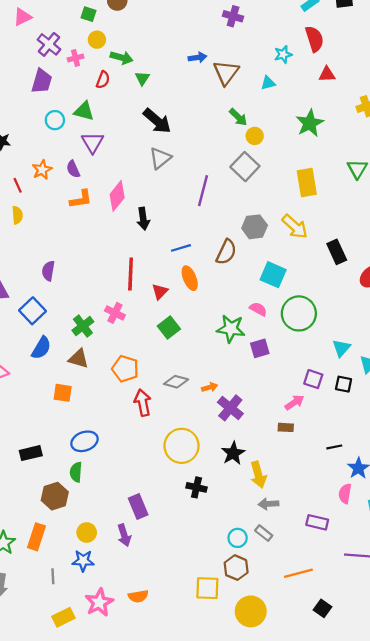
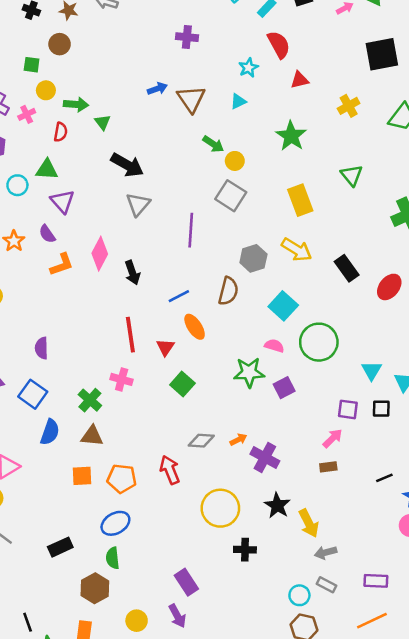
cyan square: (273, 275) -> (283, 306), turned 30
orange pentagon: (125, 369) -> (122, 479), moved
purple rectangle: (317, 522) -> (376, 581), moved

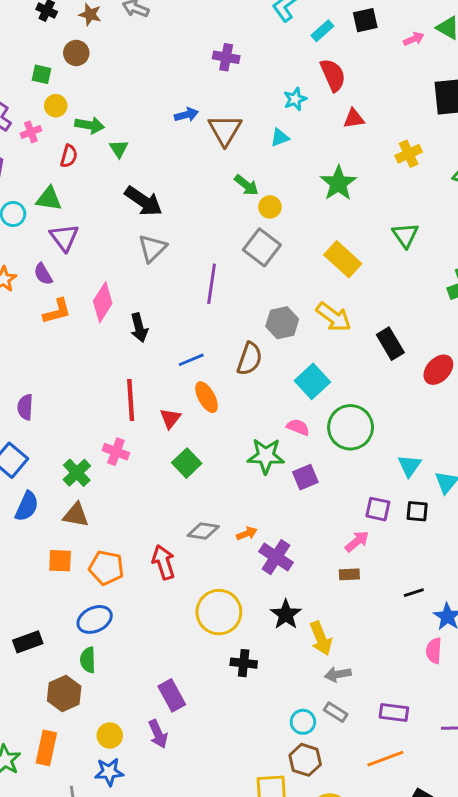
yellow rectangle: (300, 200) -> (343, 259), turned -32

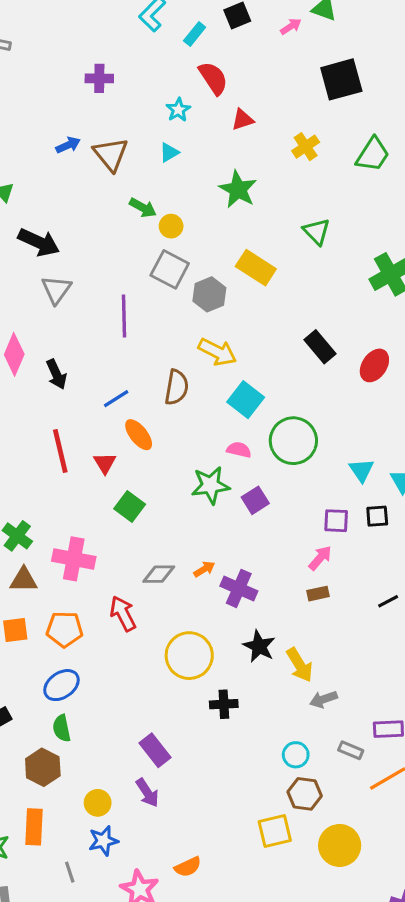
yellow arrow: (334, 317) -> (217, 352), moved
gray hexagon: (282, 323) -> (209, 294), moved
pink cross: (116, 452) -> (74, 559), moved, size x1.5
gray rectangle: (336, 712) -> (351, 750), moved

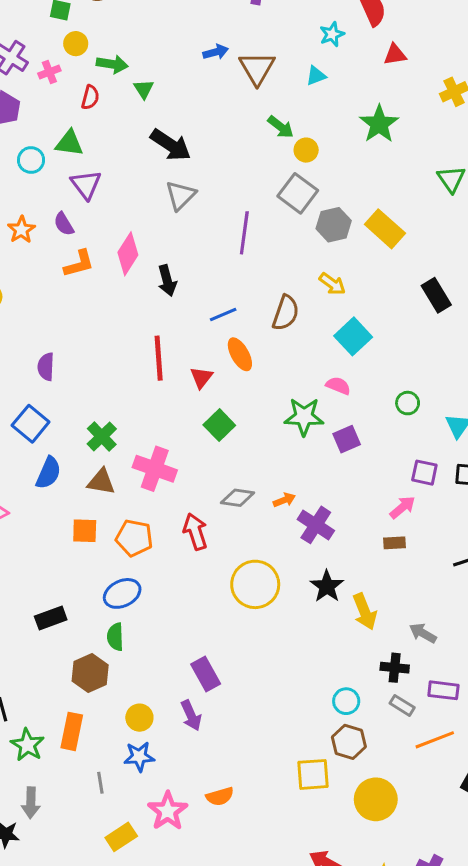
yellow rectangle: (256, 268) -> (385, 229), moved
yellow arrow: (217, 352) -> (332, 284), size x0.7
green circle: (293, 441) -> (408, 403), moved, size x0.5
gray arrow: (323, 699) -> (423, 633), moved, turned 40
black cross: (224, 704) -> (395, 668), moved

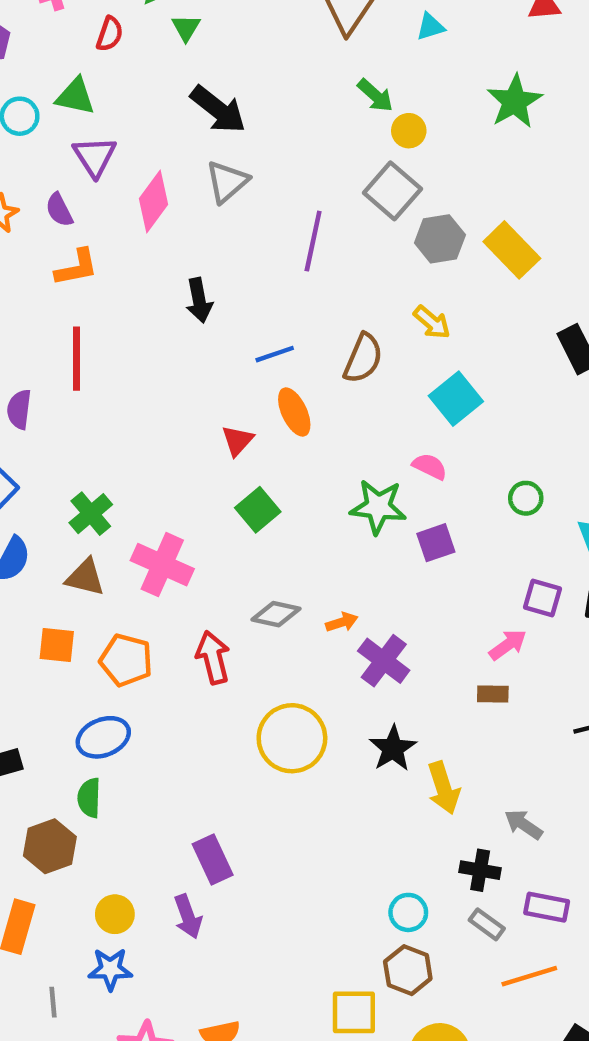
pink diamond: (128, 254) -> (154, 201), moved
red line: (159, 358) -> (76, 359), moved

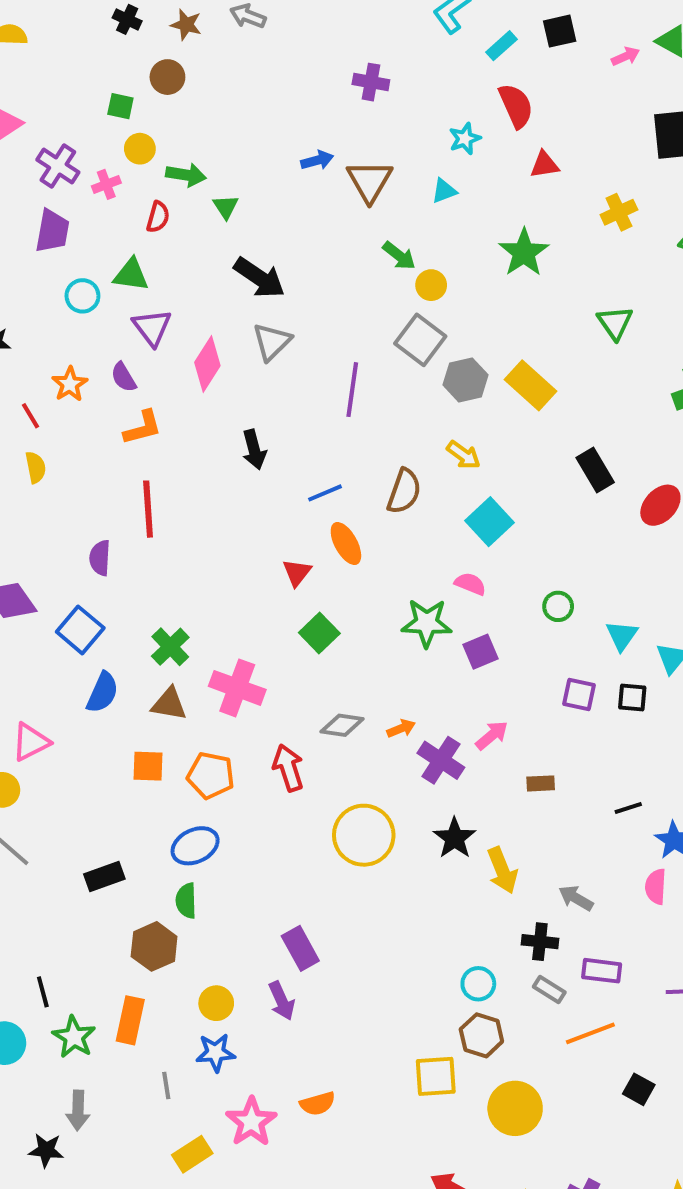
pink arrow: (508, 645) -> (492, 735), moved

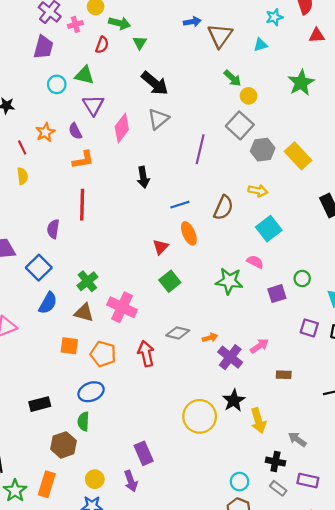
yellow arrow: (463, 455) -> (258, 191), turned -30
purple square: (480, 652) -> (277, 294), moved
yellow circle: (364, 835) -> (200, 416), moved

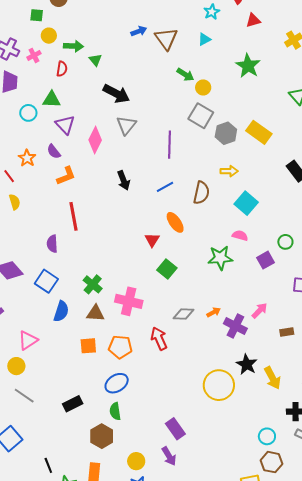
blue line: (180, 205) -> (165, 187), moved

